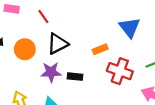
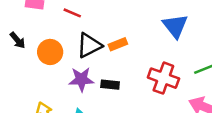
red line: (43, 17) -> (72, 13), turned -32
orange rectangle: (100, 49) -> (118, 44), moved

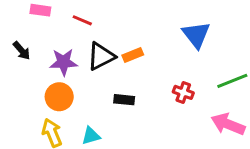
orange circle: (50, 52) -> (59, 97), moved
red cross: (163, 78) -> (183, 92), size x0.6
purple star: (81, 79) -> (63, 62), moved

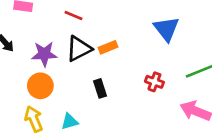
red line: (82, 20) -> (74, 15), moved
black rectangle: (124, 100) -> (100, 88), turned 66

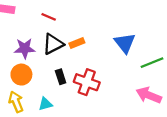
blue triangle: (166, 29) -> (125, 43), moved
red cross: (154, 82) -> (87, 82), moved, size x1.6
black rectangle: (100, 88) -> (61, 77), moved

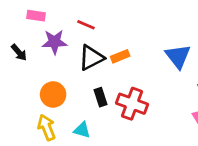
purple star: (25, 48) -> (54, 42), moved
cyan triangle: (45, 104) -> (82, 130), turned 32

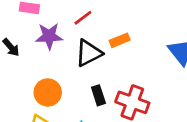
red line: (86, 25) -> (83, 18), turned -60
orange rectangle: (120, 56) -> (120, 40), moved

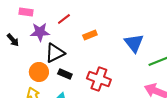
black triangle: (89, 53) -> (55, 53), moved
black rectangle: (98, 95) -> (65, 74), moved, turned -48

